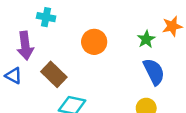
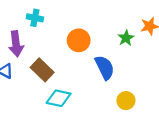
blue semicircle: (154, 72) -> (105, 68), moved

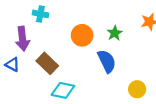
green star: (126, 38) -> (115, 33), moved
yellow circle: (126, 101) -> (137, 89), moved

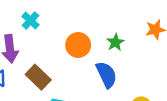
cyan cross: (40, 14) -> (31, 21), turned 32

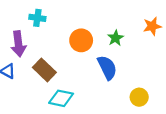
cyan cross: (31, 21) -> (37, 18), turned -35

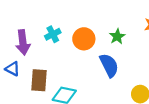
cyan cross: (37, 18) -> (53, 34), moved, turned -35
brown rectangle: (44, 70) -> (39, 80), moved, turned 50

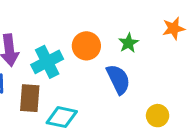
cyan cross: (53, 34) -> (47, 62), moved, size x1.5

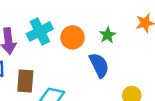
cyan cross: (47, 62) -> (40, 31), moved

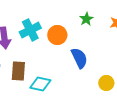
green star: (108, 35) -> (86, 19), moved

